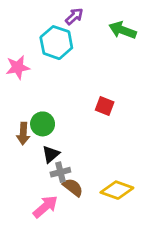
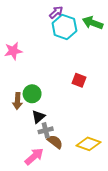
cyan hexagon: (56, 43) -> (64, 27), moved

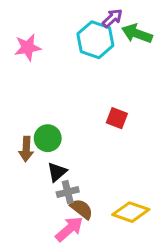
purple arrow: (56, 12) -> (112, 18), moved
pink star: (13, 51) -> (28, 47), moved
pink arrow: (34, 156) -> (69, 229), moved

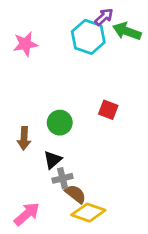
green circle: (48, 138) -> (60, 123), moved
yellow diamond: (131, 212) -> (88, 213), moved
pink arrow: (69, 229) -> (27, 214), moved

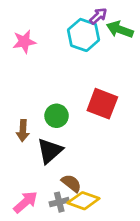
red square: (108, 110) -> (102, 104), size x1.6
black triangle: (53, 160) -> (50, 151), size x1.5
gray cross: (63, 178) -> (59, 202), moved

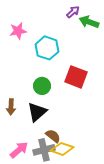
cyan hexagon: (83, 35) -> (47, 48), moved
brown arrow: (23, 131) -> (11, 107), moved
gray cross: (59, 202) -> (44, 150), size x1.5

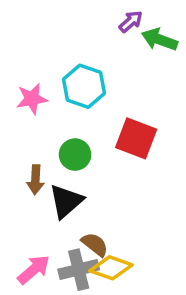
pink star: (18, 31) -> (32, 99), moved
brown arrow: (11, 107) -> (35, 180), moved

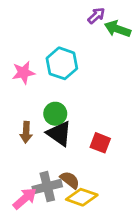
red square: (136, 138) -> (100, 143), moved, size x0.7
black triangle: (66, 201) -> (59, 134), moved, turned -44
gray cross: (79, 270) -> (47, 187), moved

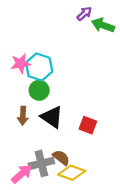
cyan hexagon: (62, 63) -> (39, 67), moved
green circle: (55, 114) -> (39, 90), moved

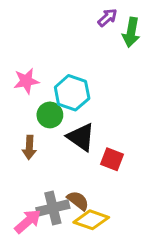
green arrow: (103, 25) -> (131, 32), turned -100
cyan hexagon: (39, 67) -> (72, 93), moved
black triangle: (52, 117) -> (81, 137), moved

